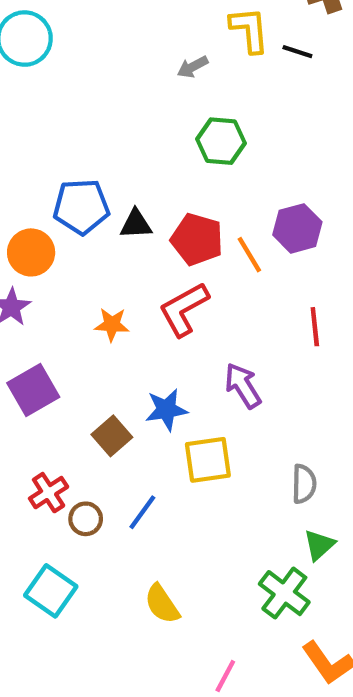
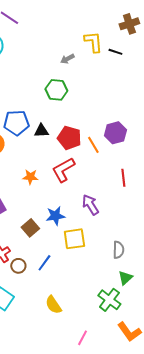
green hexagon: (221, 141) -> (56, 90), moved

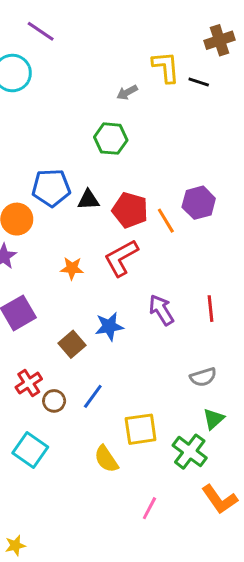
red line: (123, 178) -> (211, 309), moved
yellow square: (74, 239) -> (141, 429), moved
gray semicircle: (118, 250) -> (203, 377), turned 72

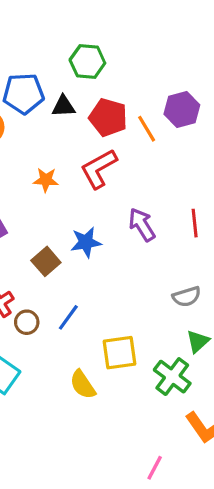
green hexagon: (111, 139) -> (87, 62), moved
pink line: (149, 508) -> (155, 468), moved

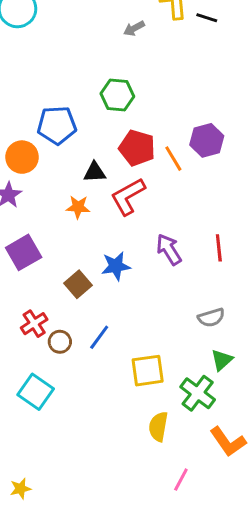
black triangle: (63, 106) -> (95, 172), moved
yellow semicircle: (83, 385) -> (158, 427), moved, turned 44

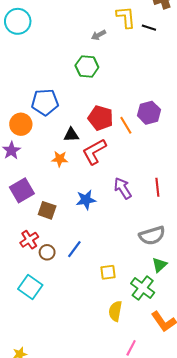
green hexagon: (117, 95) -> (87, 66), moved
brown square: (78, 284) -> (47, 210), moved, turned -30
gray semicircle: (211, 318) -> (152, 236), size x1.4
yellow square: (148, 371) -> (108, 272), size x0.7

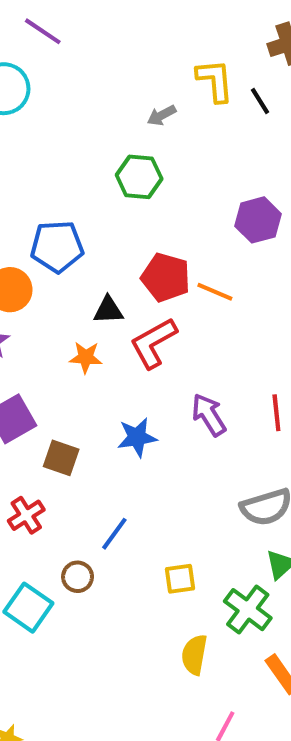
black line: (149, 28) -> (260, 101), turned 40
purple hexagon: (149, 113) -> (258, 220), moved
orange line: (126, 125) -> (215, 292), turned -36
brown circle: (47, 252) -> (78, 577), moved

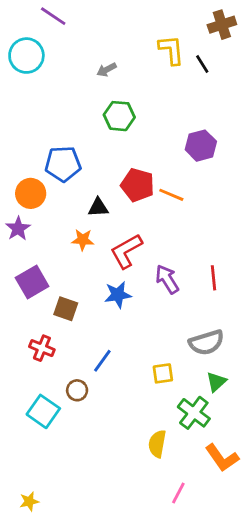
gray arrow: (162, 115) -> (107, 70), moved
red L-shape: (153, 343) -> (126, 251), moved
red cross: (26, 515) -> (42, 348), turned -35
yellow square: (180, 579) -> (163, 373), moved

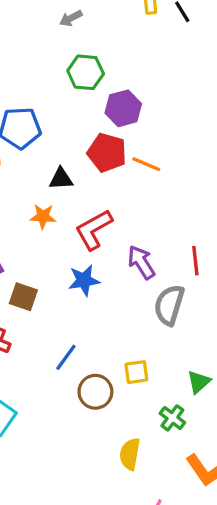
purple hexagon: (201, 146) -> (123, 108), moved
gray semicircle: (206, 342) -> (169, 305), moved, turned 124
brown circle: (77, 390) -> (95, 392), moved, size x1.4
green cross: (194, 413) -> (172, 418), size x0.7

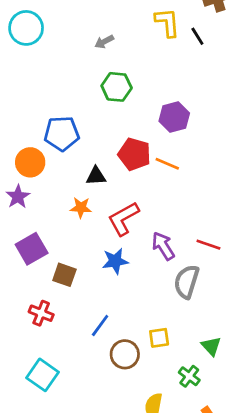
purple hexagon: (123, 108) -> (174, 117), moved
red line: (195, 261) -> (208, 245), turned -65
green triangle: (199, 382) -> (211, 346), turned -30

